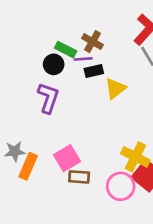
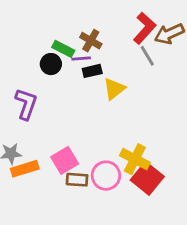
purple L-shape: (48, 98) -> (26, 104), moved
orange rectangle: (28, 166) -> (25, 169), turned 50
pink circle: (121, 186) -> (106, 176), moved

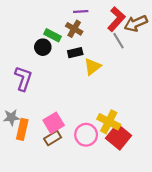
purple line: (81, 59) -> (81, 11), moved
orange rectangle: (25, 169) -> (22, 129), turned -60
brown rectangle: (77, 180) -> (53, 138), moved, turned -35

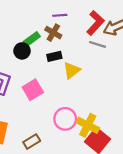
green rectangle: (53, 35) -> (32, 39), turned -63
gray line: (118, 41) -> (98, 44), turned -42
pink square: (54, 123) -> (33, 90), moved
pink circle: (86, 135) -> (65, 119), moved

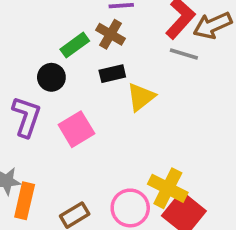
black circle: (22, 51) -> (51, 77), moved
pink circle: (65, 119) -> (130, 208), moved

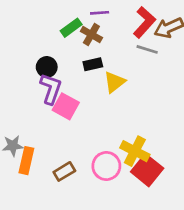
green rectangle: (75, 45) -> (71, 28), moved
purple L-shape: (26, 117) -> (51, 89), moved
pink square: (76, 129) -> (66, 106), turned -30

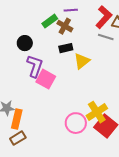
black circle: (47, 67) -> (25, 43), moved
yellow cross: (135, 151) -> (97, 112), turned 30
brown rectangle: (64, 171) -> (18, 138), moved

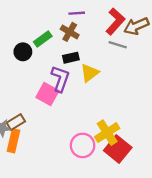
green rectangle: (50, 21) -> (43, 39), moved
purple L-shape: (35, 66) -> (60, 79), moved
brown rectangle: (18, 138) -> (16, 122), moved

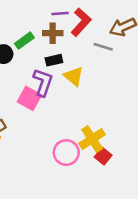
red L-shape: (115, 21) -> (81, 22), moved
brown cross: (70, 32) -> (53, 33), turned -30
yellow triangle: (90, 73) -> (74, 76), turned -42
red square: (118, 149) -> (103, 156), size x0.6

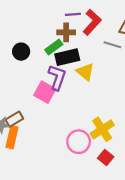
green rectangle: (24, 41) -> (54, 47), moved
black rectangle: (54, 60) -> (67, 57), size x1.5
red square: (103, 156) -> (106, 157), moved

